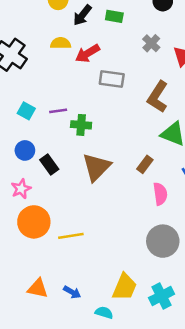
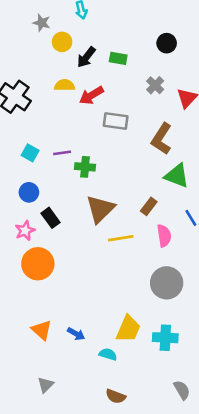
black rectangle: (49, 164) -> (51, 218), moved
yellow line: (71, 236) -> (121, 238), moved
orange triangle: (38, 288) -> (42, 330), turned 30
cyan cross: (162, 296) -> (165, 338), turned 30

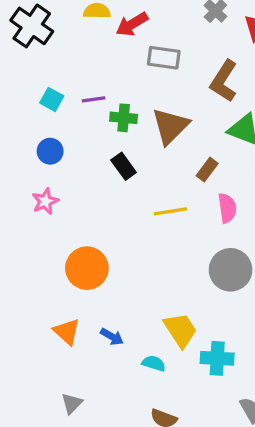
brown triangle: (100, 209) -> (170, 126), moved
black rectangle: (51, 218) -> (124, 166), moved
orange circle: (38, 264) -> (87, 268), moved
yellow trapezoid: (128, 329) -> (180, 330), turned -56
cyan cross: (165, 338) -> (217, 358), moved

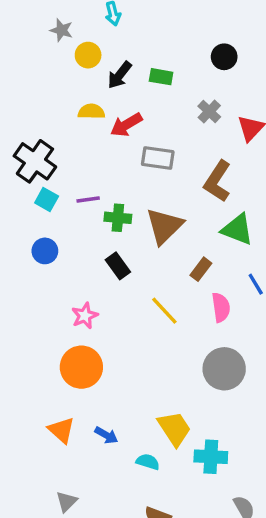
black cross: (32, 26) -> (35, 161), moved
pink star: (45, 201) -> (85, 316), moved
yellow line: (170, 211) -> (164, 311), turned 56

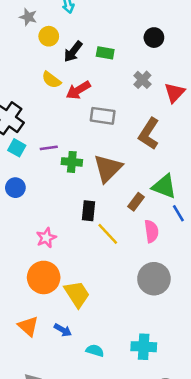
yellow semicircle: (91, 112) -> (51, 80), turned -144
green triangle: (237, 229) -> (164, 186), moved
black rectangle: (118, 266) -> (89, 211), moved, turned 42
yellow trapezoid: (174, 429) -> (77, 294), moved

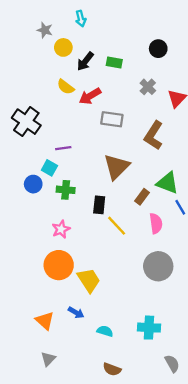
cyan square: (17, 148) -> (49, 168), moved
green cross: (72, 162) -> (66, 190), moved
orange triangle: (28, 326) -> (45, 321), moved

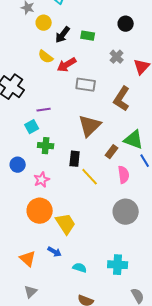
cyan square: (49, 168) -> (32, 127), turned 32
blue circle: (33, 184) -> (18, 165), moved

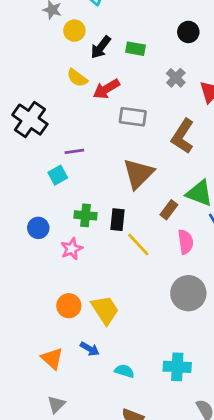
green cross: (46, 146) -> (86, 215), moved
orange circle: (40, 211) -> (69, 306), moved, size x0.7

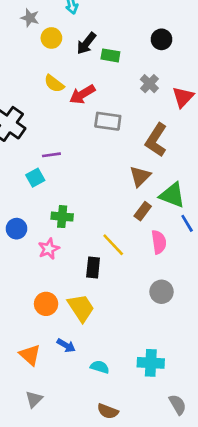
black arrow: (101, 47) -> (86, 43), moved
brown triangle: (138, 174) -> (140, 176), moved, size x0.7
black rectangle: (117, 220) -> (93, 268), moved
gray circle: (188, 293) -> (162, 292), size x0.7

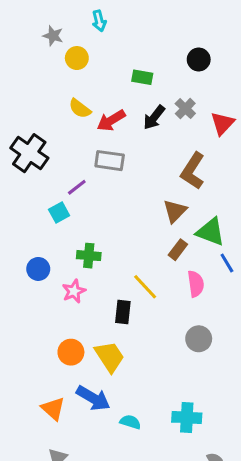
black arrow: (86, 43) -> (154, 117), moved
gray rectangle: (108, 121) -> (110, 161), moved
purple line: (51, 155) -> (77, 187), turned -30
blue arrow: (66, 345) -> (93, 398), size x1.6

